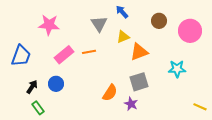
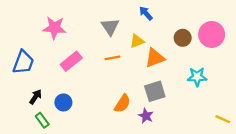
blue arrow: (122, 12) -> (146, 13), moved
brown circle: (159, 21) -> (183, 38), moved
orange line: (89, 52) -> (112, 58), moved
blue circle: (56, 84) -> (63, 102), moved

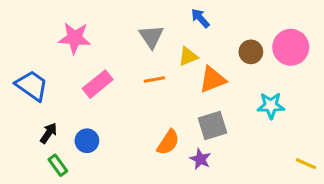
blue trapezoid: (23, 62) -> (32, 86), turned -75

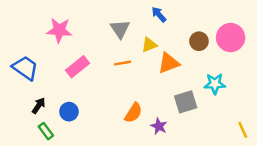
gray square: (213, 125) -> (186, 102), moved
yellow line: (306, 164) -> (243, 130), turned 42

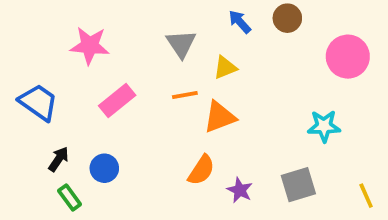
brown circle: (199, 41) -> (287, 18), moved
orange triangle: (169, 63) -> (220, 117), moved
gray square: (186, 102) -> (298, 185), moved

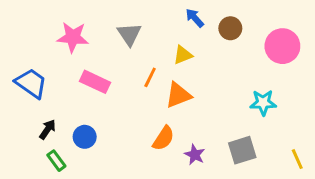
brown circle: (287, 18) -> (230, 28), moved
gray triangle: (181, 44) -> (129, 34), moved
orange line: (185, 95) -> (150, 77), turned -54
pink rectangle: (117, 100) -> (95, 82), turned 64

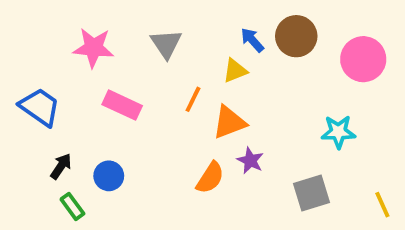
blue arrow: (195, 18) -> (252, 40), moved
brown circle: (230, 28) -> (296, 36), size x1.4
purple star: (195, 155) -> (250, 161), moved

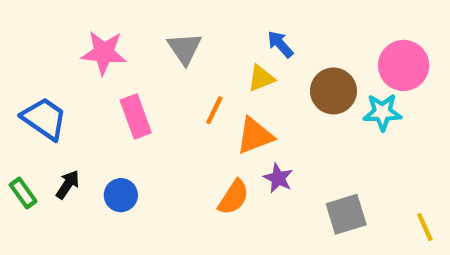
brown circle: (296, 36) -> (333, 91), moved
pink rectangle: (122, 105) -> (136, 116), turned 45
cyan star: (338, 132) -> (382, 112), moved
green rectangle: (72, 206) -> (23, 193), moved

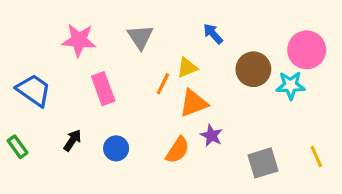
yellow triangle: (261, 78) -> (187, 68), moved
black arrow: (68, 184) -> (72, 140), moved
blue circle: (121, 195) -> (116, 148), moved
yellow line: (425, 227) -> (316, 156), moved

